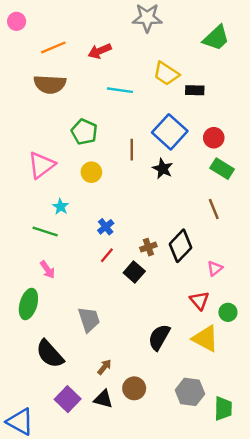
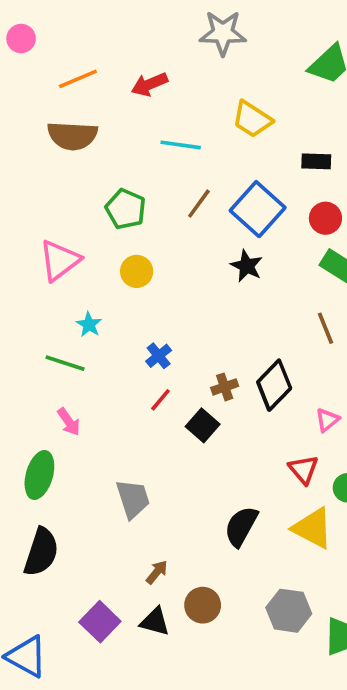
black rectangle: (195, 90) -> (316, 161), moved
brown line: (132, 150) -> (199, 204), moved, turned 36
black semicircle: (50, 354) -> (41, 552), moved, turned -120

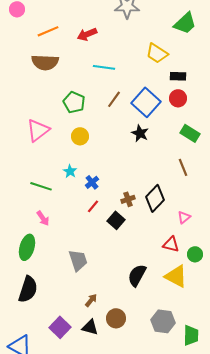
yellow trapezoid: (252, 119) -> (157, 53), moved
red circle: (325, 218) -> (178, 98), moved
cyan star: (89, 325) -> (70, 171), moved
red triangle: (303, 469) -> (171, 244), turned -36

